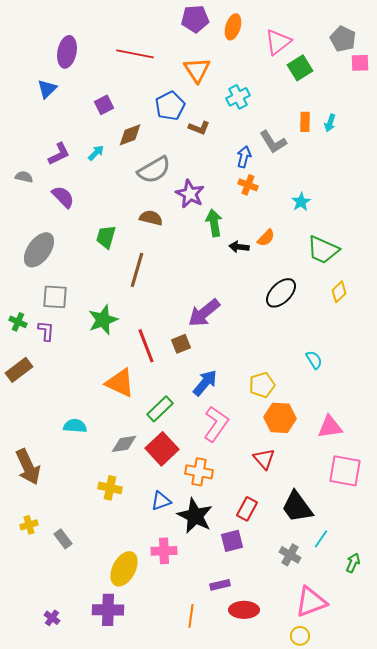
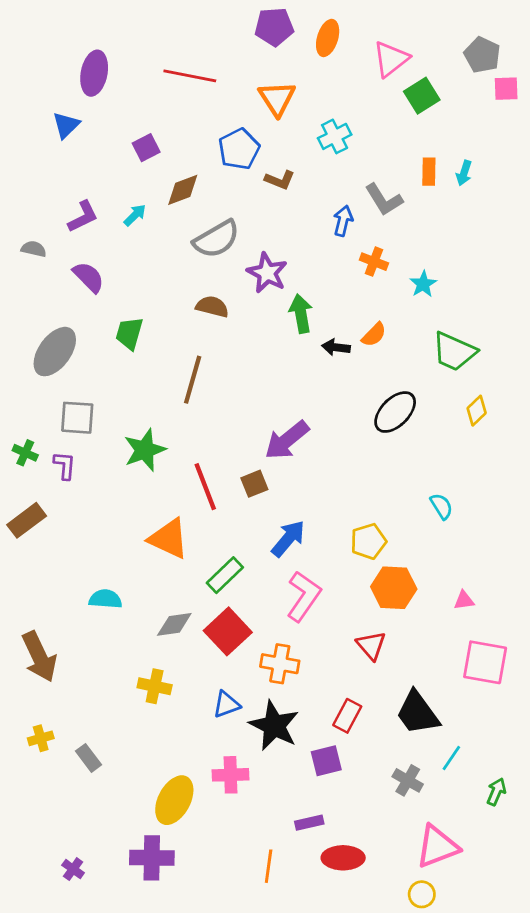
orange cross: (248, 185) -> (374, 262), moved
green trapezoid: (106, 237) -> (129, 333), moved
pink triangle: (330, 427) -> (464, 600), size x0.6

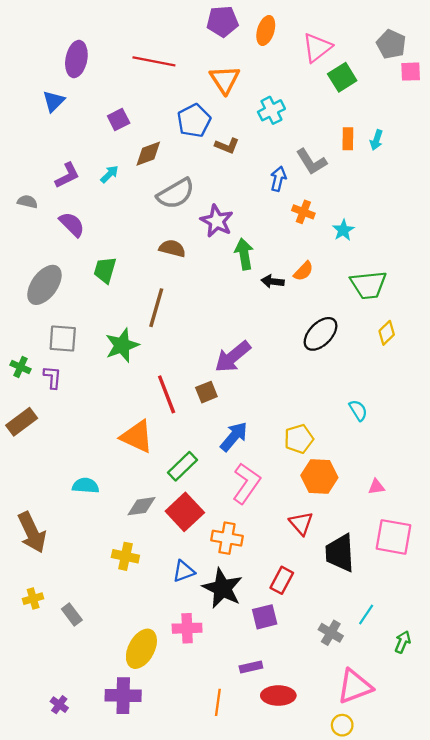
green trapezoid: (454, 352) -> (368, 285), turned -30
green star: (145, 450) -> (122, 345), moved
black trapezoid: (418, 713) -> (340, 553), moved, turned 33

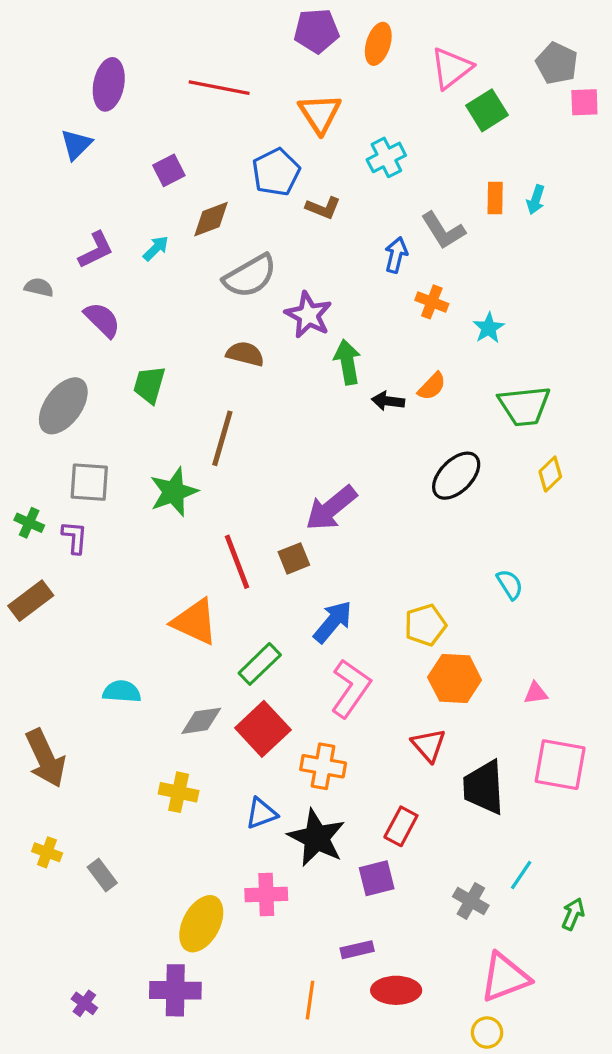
yellow cross: (33, 599) -> (47, 852), turned 36

